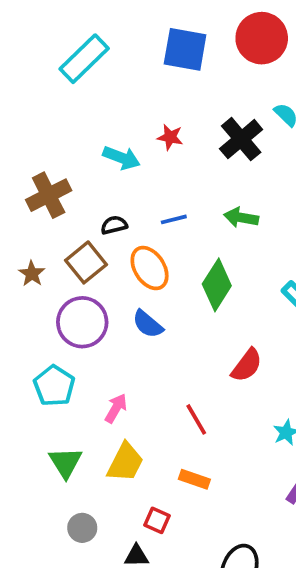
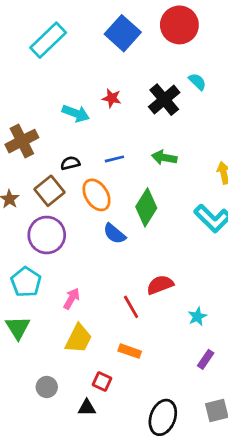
blue square: (185, 49) -> (123, 33), turned 32
blue semicircle: (148, 324) -> (114, 234), moved
red semicircle: (247, 365) -> (160, 285), moved, turned -148
green triangle: (65, 462) -> (18, 328), moved

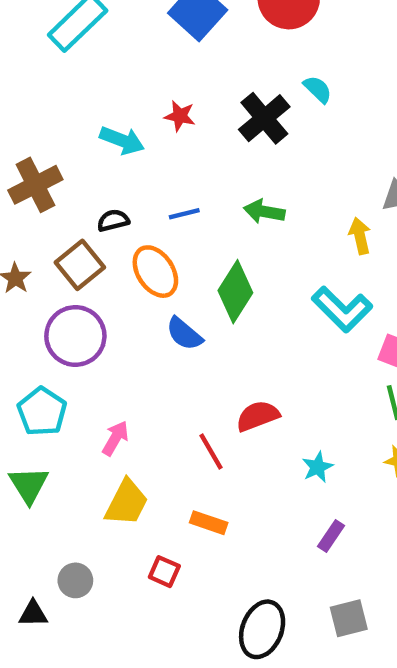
black triangle: (87, 408) -> (33, 614), moved

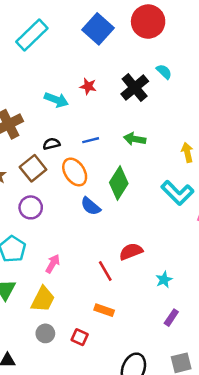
purple circle: (75, 336) -> (31, 207), size x0.7
yellow trapezoid: (126, 503) -> (43, 299), moved
gray circle: (75, 580) -> (45, 333), moved

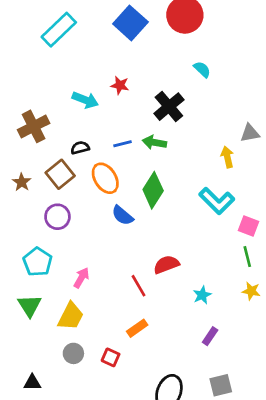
black cross: (135, 88) -> (169, 107), moved
green arrow: (135, 139) -> (154, 142), moved
orange rectangle: (104, 310) -> (137, 328), turned -54

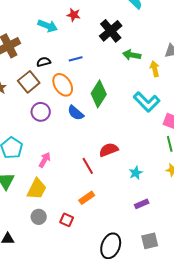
green arrow: (154, 142) -> (132, 55), moved
purple circle: (57, 217) -> (41, 112), moved
purple rectangle: (210, 336) -> (142, 204), turned 32

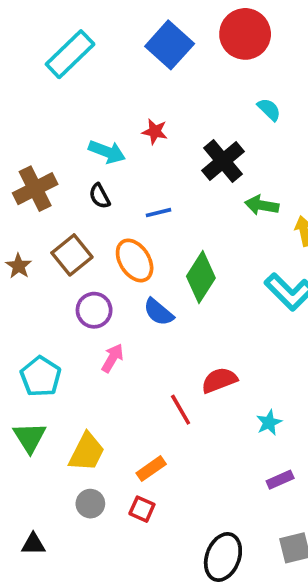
black semicircle: (44, 62) -> (100, 196), moved, turned -104
pink arrow: (45, 160) -> (112, 358), moved
orange rectangle: (87, 198) -> (151, 469), moved

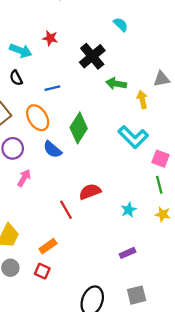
cyan star: (269, 423) -> (129, 210), moved

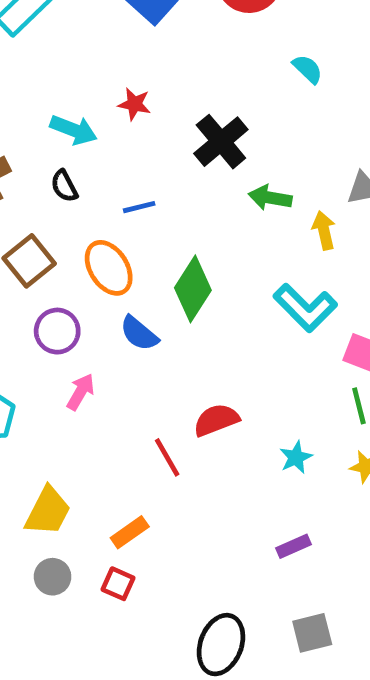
cyan semicircle: (121, 24) -> (308, 69), moved

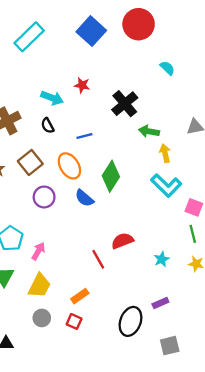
yellow arrow: (324, 230) -> (165, 153), moved
pink arrow: (81, 392) -> (38, 251), moved
black ellipse: (221, 645) -> (130, 321), moved

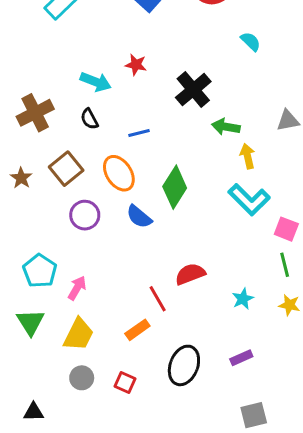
orange rectangle: (80, 296) -> (137, 330), moved
black ellipse: (130, 321) -> (184, 365), moved

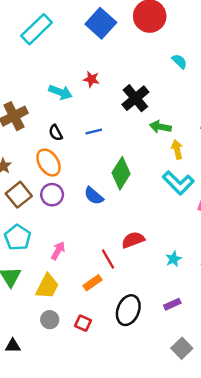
black semicircle: (89, 119) -> (56, 133), moved
brown square: (66, 169) -> (19, 195), moved
orange ellipse: (119, 173) -> (48, 163), moved
pink arrow: (77, 288) -> (58, 251), moved
gray square: (254, 415) -> (182, 348), turned -30

